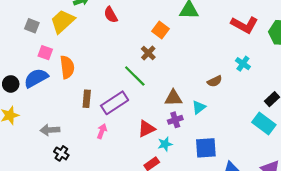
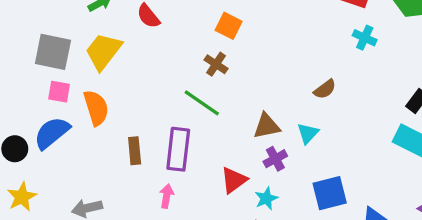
yellow trapezoid: (63, 21) -> (103, 51), moved
gray square: (32, 26) -> (53, 52), moved, size x1.6
cyan cross: (243, 64) -> (365, 38), moved
purple rectangle: (115, 103) -> (178, 149), turned -40

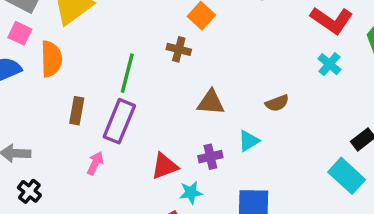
brown cross: (216, 64) -> (179, 49), turned -35
green line: (202, 103) -> (127, 73), moved, turned 54
brown triangle: (267, 126) -> (211, 102), moved

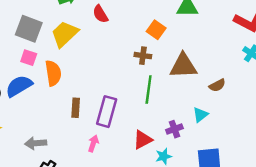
green line: (127, 73) -> (149, 89), moved
brown triangle: (211, 102) -> (183, 66), moved, size x1.4

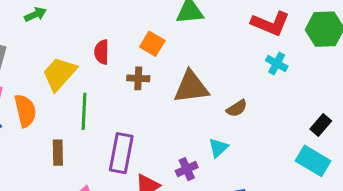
red semicircle: (100, 14) -> (102, 52), moved, turned 36
yellow trapezoid: (65, 34) -> (59, 74), moved
green line: (149, 89) -> (84, 111), moved
purple rectangle: (107, 112) -> (121, 153), moved

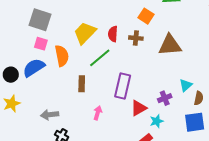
red semicircle: (102, 52) -> (113, 34), moved
brown semicircle: (237, 108) -> (199, 98), moved, turned -48
green line: (84, 111) -> (100, 58), turned 45

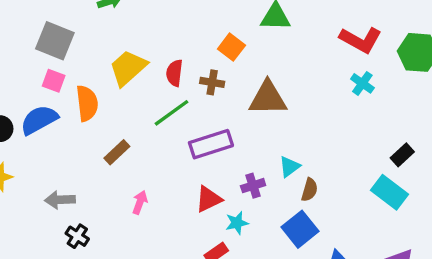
green line: (100, 58) -> (172, 113), moved
brown rectangle: (82, 84) -> (117, 152), turned 42
purple rectangle: (123, 86) -> (211, 144), moved, turned 55
blue square: (195, 122) -> (300, 229), turned -35

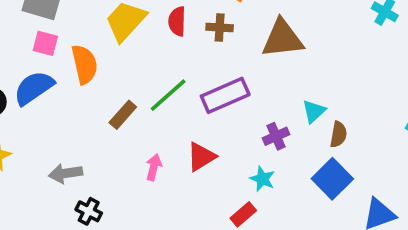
green line: (172, 113) -> (168, 95), moved
red triangle: (209, 199) -> (201, 157), moved
cyan star: (237, 223) -> (262, 179), turned -30

